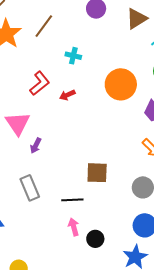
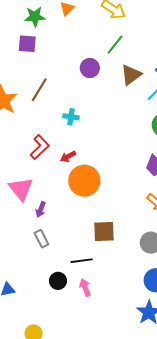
orange circle: (121, 84) -> (84, 181), moved
gray rectangle: (30, 188) -> (41, 239), moved, size x0.7
black circle: (95, 239) -> (58, 281), moved

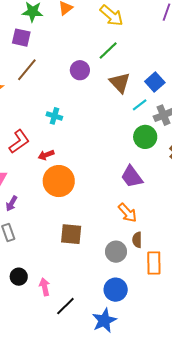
brown triangle: (131, 75) -> (120, 83), turned -45
brown line: (39, 90) -> (27, 70), moved
black line: (82, 261) -> (65, 306), moved, turned -45

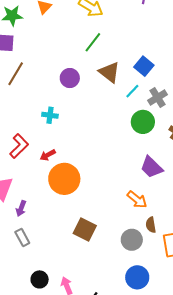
purple circle: (80, 70) -> (70, 78), moved
purple trapezoid: (132, 177) -> (151, 167), moved
brown square: (71, 234) -> (85, 229), turned 30

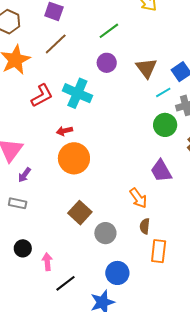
green line: (93, 42) -> (109, 31), moved
cyan cross: (50, 115) -> (77, 93), size x1.8
red L-shape: (19, 146) -> (42, 96), moved
gray rectangle: (22, 238) -> (18, 203), turned -66
gray circle: (132, 240) -> (105, 233), moved

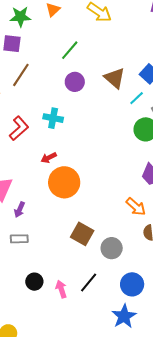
cyan cross: (77, 93) -> (53, 118), size x0.7
black line: (66, 283) -> (89, 282), moved

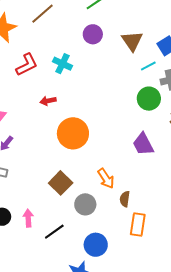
orange circle: (64, 182) -> (73, 133), moved
orange arrow: (136, 207) -> (106, 178), moved
pink arrow: (61, 289) -> (28, 218), moved

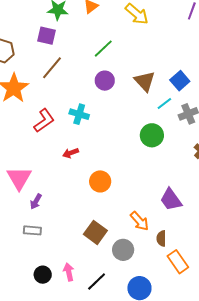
green circle: (149, 99) -> (152, 135), moved
orange circle: (73, 133) -> (100, 181), size x0.7
purple trapezoid: (143, 144) -> (171, 200), moved
orange rectangle: (138, 224) -> (178, 262), turned -35

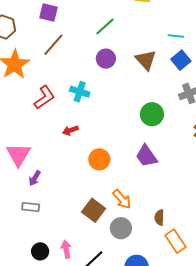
cyan line: (164, 103) -> (176, 36), moved, turned 42
purple trapezoid: (171, 200) -> (146, 156), moved
orange arrow: (140, 221) -> (122, 199), moved

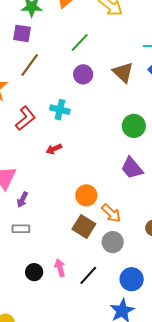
orange circle: (99, 159) -> (86, 195), moved

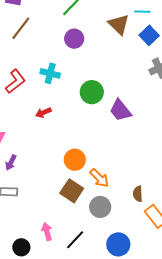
brown triangle: (123, 72) -> (119, 24), moved
green circle: (134, 126) -> (92, 92), moved
purple trapezoid: (132, 168) -> (120, 110), moved
black circle: (34, 272) -> (21, 247), moved

